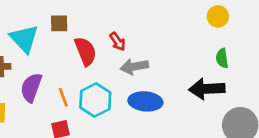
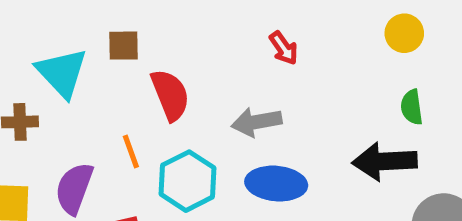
red arrow: (118, 41) -> (284, 48), moved
purple semicircle: (31, 87) -> (74, 188), moved
orange line: (63, 97) -> (131, 151), moved

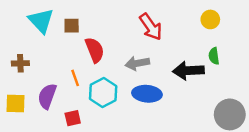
red arrow: (284, 48) -> (151, 27), size x1.6
cyan triangle: (62, 73) -> (41, 21), moved
black arrow: (385, 161) -> (188, 71), moved

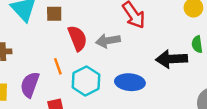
gray arrow: (137, 63) -> (108, 41), moved

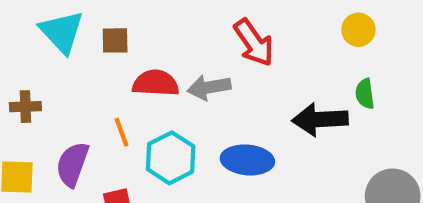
red semicircle: (77, 38) -> (156, 83), turned -65

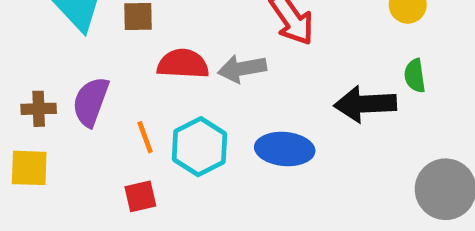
brown cross: (25, 107) -> (39, 109), moved
orange line: (122, 132) -> (145, 137), moved
purple semicircle: (72, 164) -> (91, 102), moved

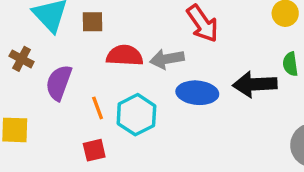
brown cross: (39, 109) -> (22, 59), moved, turned 30
blue ellipse: (285, 149) -> (197, 93), moved

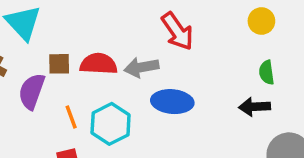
brown square: (93, 22) -> (59, 64), moved
black arrow: (255, 84) -> (255, 107), moved, size x0.7

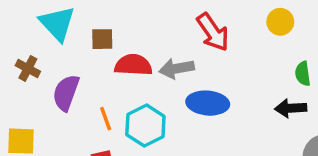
yellow circle: (261, 21) -> (280, 22), moved
brown square: (59, 64) -> (102, 39), moved

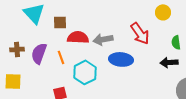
red arrow: (213, 32) -> (140, 33), moved
brown cross: (28, 68) -> (17, 49), moved, turned -32
orange line: (106, 119) -> (61, 57), moved

